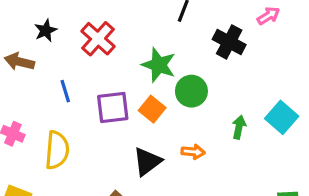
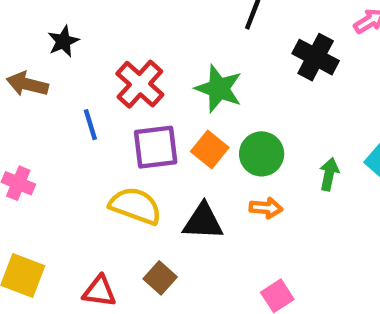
red cross: (98, 39) -> (140, 84), moved
green circle: (191, 91) -> (262, 154), moved
yellow semicircle: (57, 150) -> (135, 206), moved, turned -75
black triangle: (147, 162) -> (203, 222), turned 40

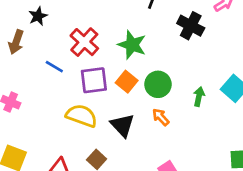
brown arrow: (27, 84) -> (16, 42), turned -85
blue line: (90, 125) -> (54, 67), turned -42
orange arrow: (266, 208) -> (161, 117), turned -138
black triangle: (203, 222) -> (123, 125), turned 44

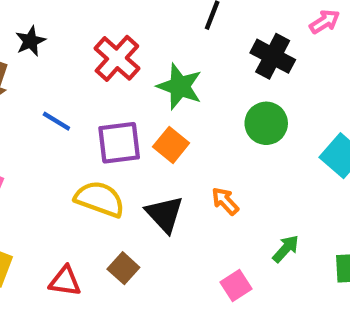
red cross: (84, 42) -> (117, 58), moved
green circle: (158, 84) -> (266, 123), moved
green arrow: (199, 97) -> (286, 249), moved, turned 30

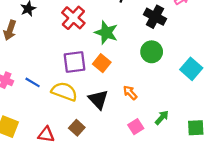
blue line: (56, 121) -> (33, 82), moved
pink square: (236, 286) -> (136, 127), moved

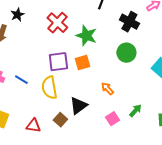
orange square: (102, 63) -> (82, 63), turned 35
yellow semicircle: (64, 91) -> (49, 88), turned -120
black triangle: (98, 99) -> (78, 106), moved, turned 36

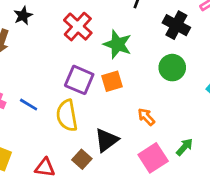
purple square: (58, 62) -> (79, 80), turned 30
pink square: (112, 119) -> (153, 158), size x1.5

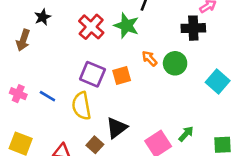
black cross: (176, 25) -> (193, 28), moved, turned -30
green star: (117, 44) -> (126, 26), moved
orange arrow: (146, 117) -> (150, 58), moved

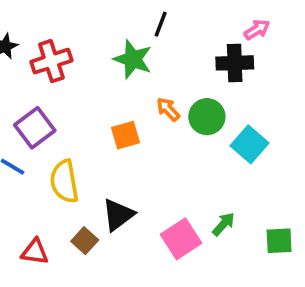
red cross: (91, 27) -> (51, 61), moved, turned 30
purple square: (92, 74) -> (35, 128), moved, turned 30
cyan square: (218, 82) -> (249, 144), moved

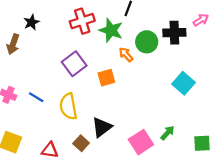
pink arrow: (257, 30) -> (201, 20), moved
red cross: (51, 61) -> (82, 21), moved
orange arrow: (168, 109) -> (126, 55), moved
green circle: (207, 117) -> (147, 42), moved
purple square: (35, 128) -> (74, 64), moved

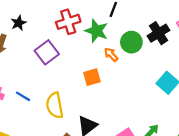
black cross: (174, 33) -> (158, 33), turned -30
purple square: (74, 64) -> (47, 52), moved

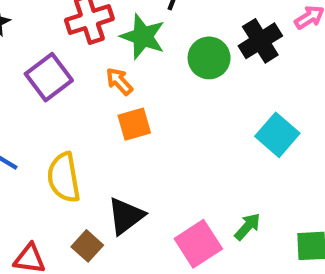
orange arrow: (111, 55) -> (119, 81), moved

